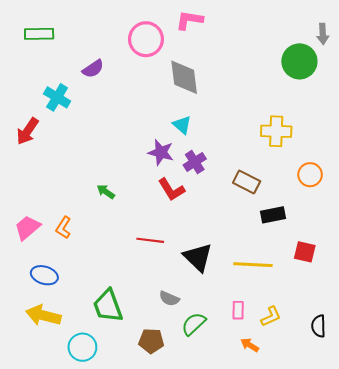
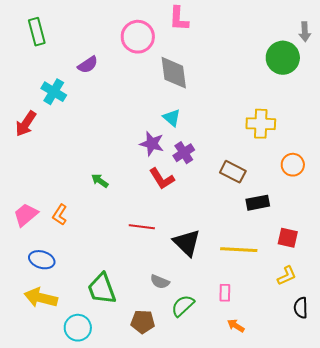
pink L-shape: (189, 20) -> (179, 19), turned -96
green rectangle: (39, 34) -> (37, 32), turned 76
yellow L-shape: (271, 316) -> (287, 276), moved

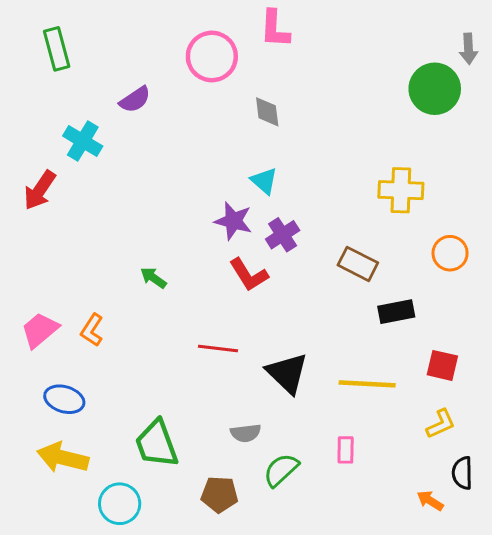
gray diamond: (174, 73) -> (267, 112), size x0.6
gray semicircle: (160, 282) -> (246, 433), turned -30
orange arrow: (236, 326) -> (430, 501), moved

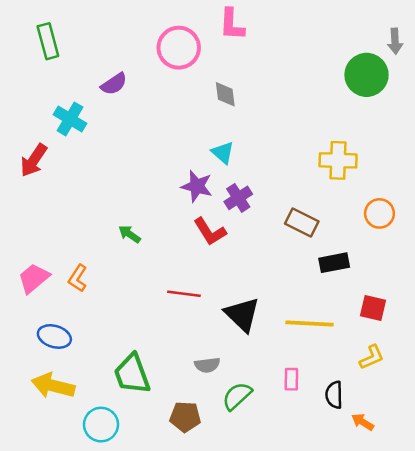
black semicircle: (462, 473) -> (334, 395), moved

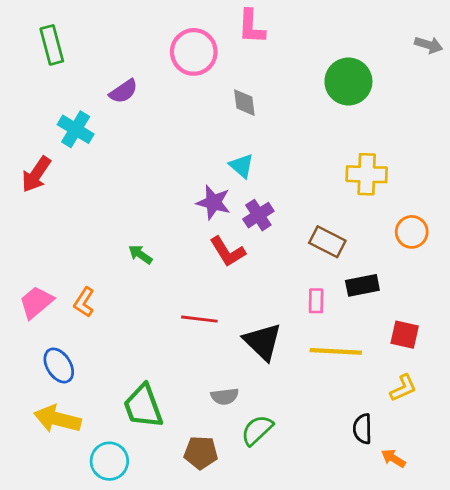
gray arrow: (395, 41) -> (429, 45), turned -70
green circle: (367, 75) -> (348, 81), moved
blue ellipse: (54, 336) -> (59, 365), turned 40
pink rectangle: (291, 379) -> (316, 301), moved

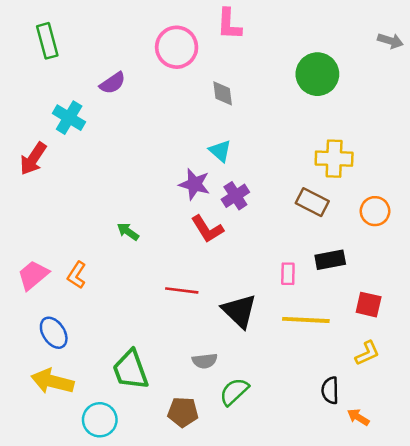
brown rectangle: (327, 242) -> (312, 202), moved

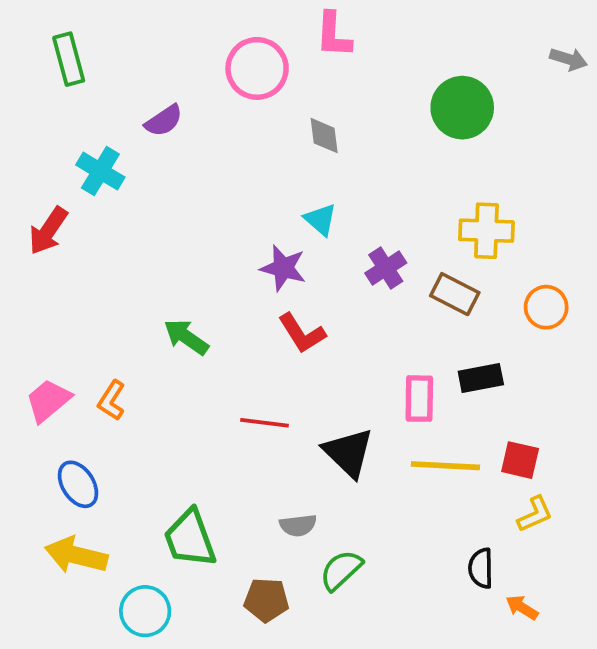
purple cross: (235, 196) -> (386, 268), moved
green arrow: (128, 232) -> (186, 337), size x1.4
pink rectangle: (288, 274) -> (419, 399), size x1.4
red square: (369, 305) -> (520, 460), moved

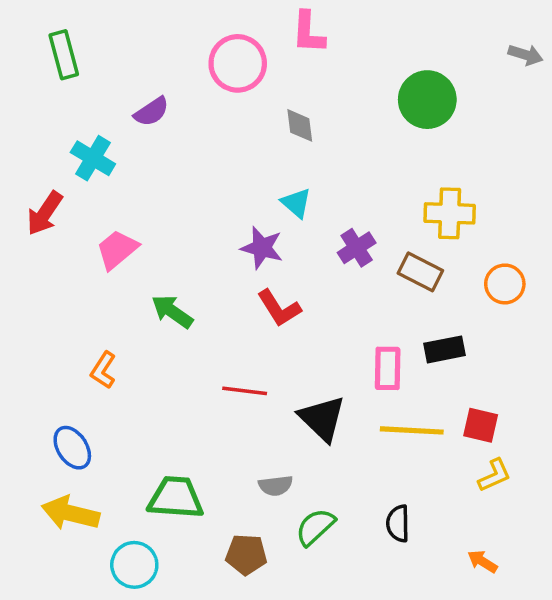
pink trapezoid: (48, 400) -> (117, 250), moved
green trapezoid: (190, 538) -> (176, 498), turned 114
black semicircle: (481, 568) -> (398, 524), moved

